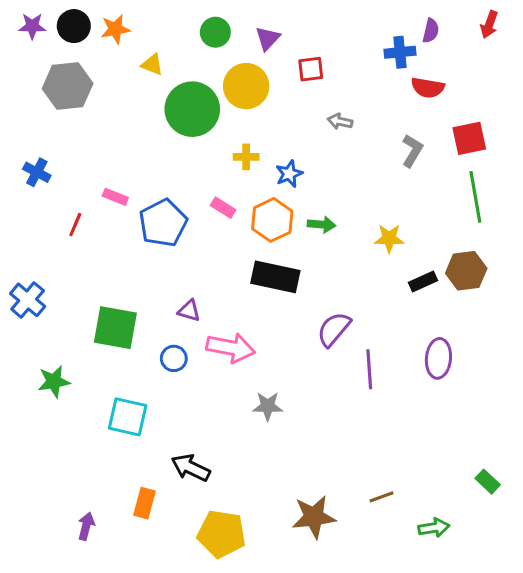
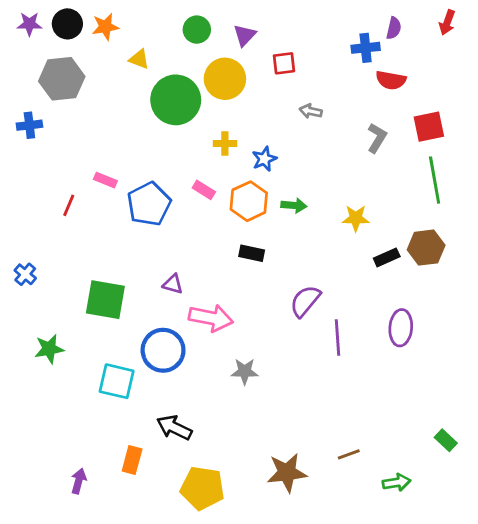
blue cross: (37, 172) -> (29, 125), moved, turned -35
black rectangle: (275, 277) -> (252, 253), size x0.6
blue cross: (28, 300) -> (25, 274), size x0.7
blue circle: (174, 358) -> (163, 350), moved, size x1.8

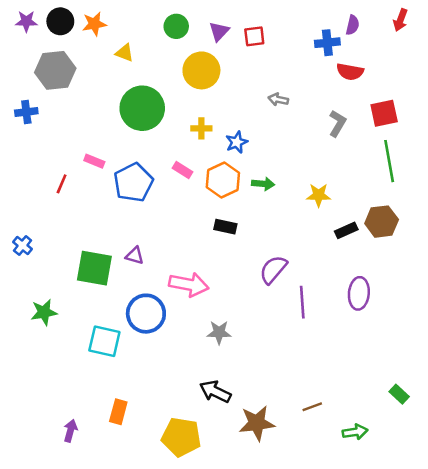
red square: (284, 63) -> (254, 36), moved
green circle: (176, 100) -> (142, 108), moved
purple triangle: (173, 284) -> (135, 256), moved
black arrow: (174, 428) -> (215, 392), moved

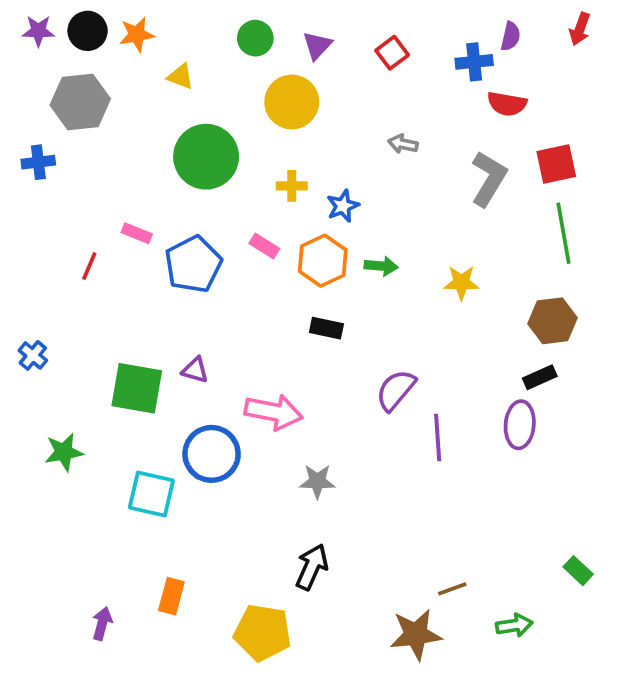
red square: (254, 36) -> (392, 53), moved, turned -30
gray L-shape: (337, 123) -> (489, 179), size x1.4
black rectangle: (346, 230) -> (540, 377), moved
black arrow: (215, 392) -> (312, 567), turned 88
brown star: (257, 423) -> (416, 634), moved

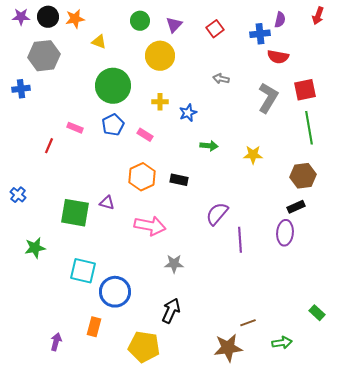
orange hexagon: (323, 261) -> (142, 177), moved
blue pentagon: (193, 264) -> (113, 125), moved, size x0.7
blue circle: (212, 454) -> (115, 292), moved

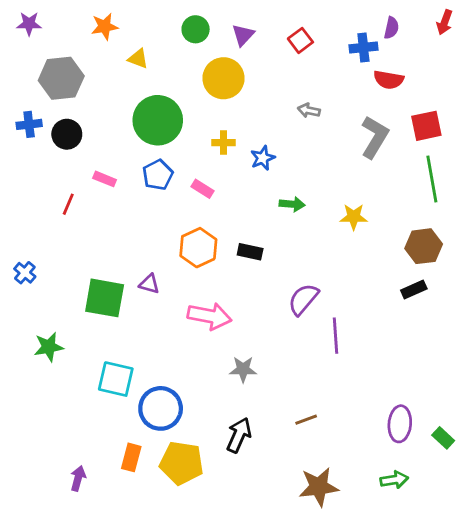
black circle: (48, 17) -> (67, 134), moved
purple ellipse: (285, 233) -> (400, 424), moved
brown line: (248, 323) -> (306, 420), moved
yellow pentagon: (144, 347) -> (182, 463), moved

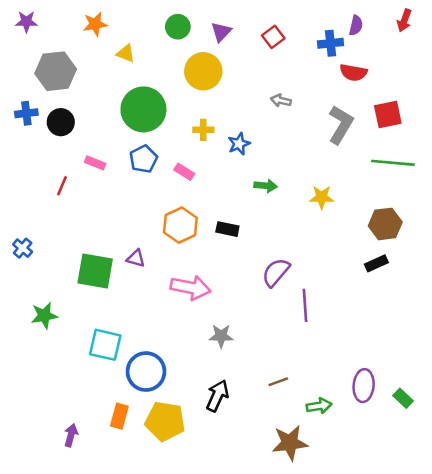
green line: (432, 179) -> (393, 163), turned -75
green arrow: (394, 480) -> (319, 406), moved

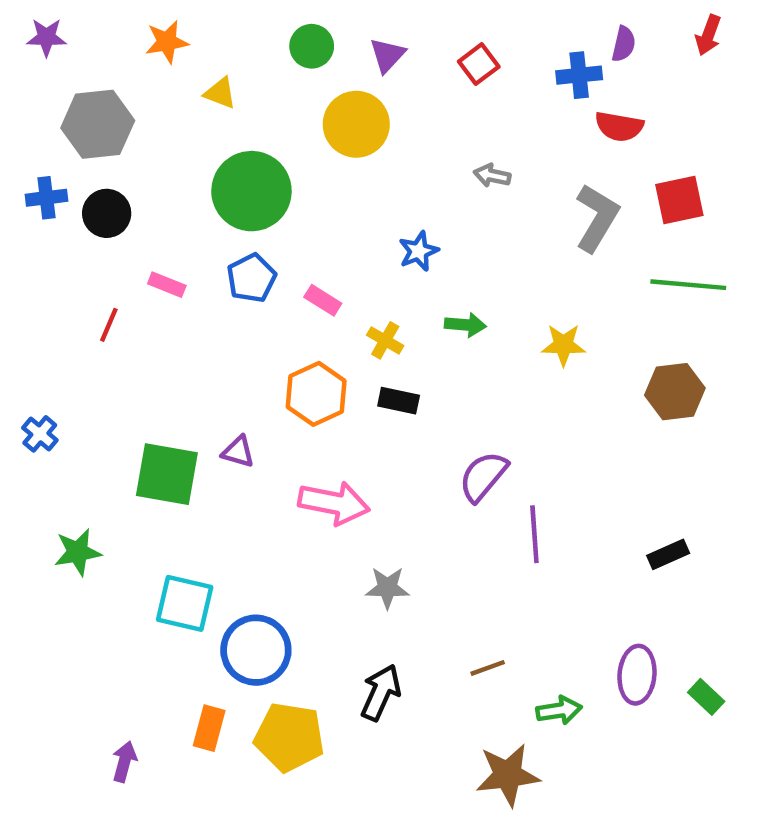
yellow cross: (203, 130) -> (385, 340), moved, turned 30
black rectangle: (376, 263) -> (668, 554), moved

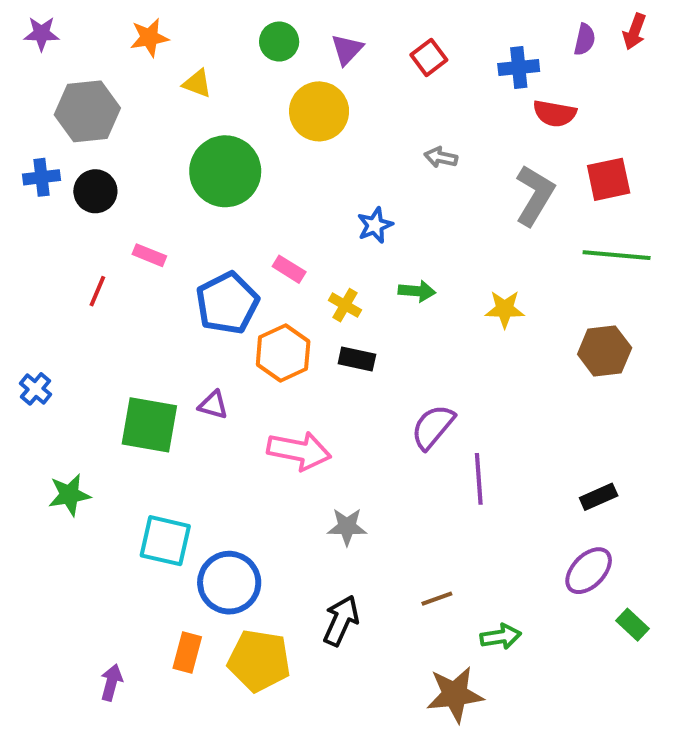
purple semicircle: (624, 44) -> (585, 40), moved
blue pentagon: (251, 278) -> (227, 303), moved, size x1.4
purple ellipse: (637, 675) -> (589, 571), moved, turned 39

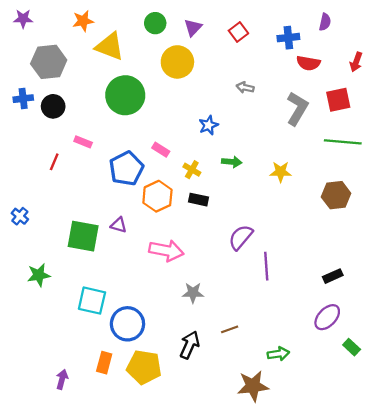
red arrow: (635, 32) -> (356, 62), moved
yellow triangle: (197, 83) -> (110, 46), size x1.8
brown line: (437, 599) -> (230, 329), moved

